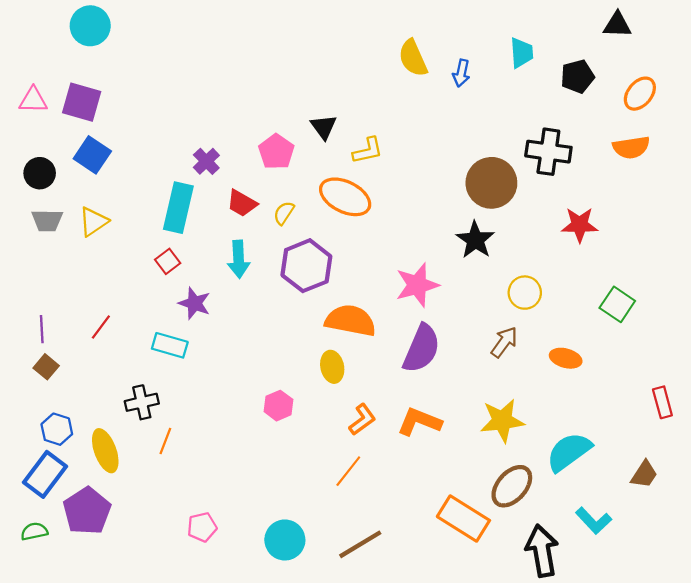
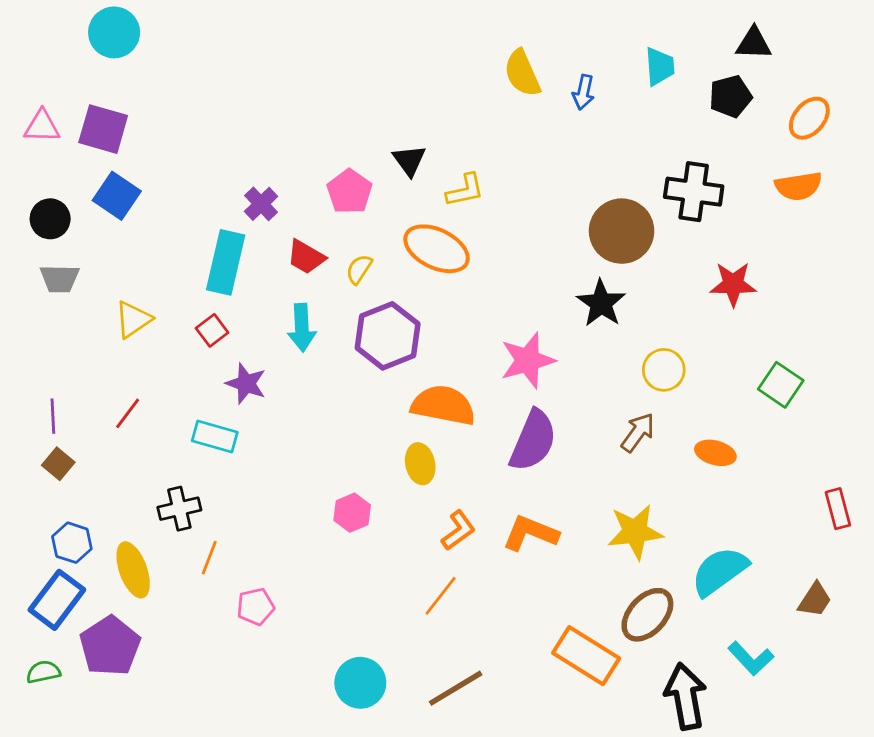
black triangle: (617, 25) -> (754, 43), moved
yellow triangle: (93, 222) -> (133, 320), moved
pink pentagon: (202, 527) -> (256, 607), moved

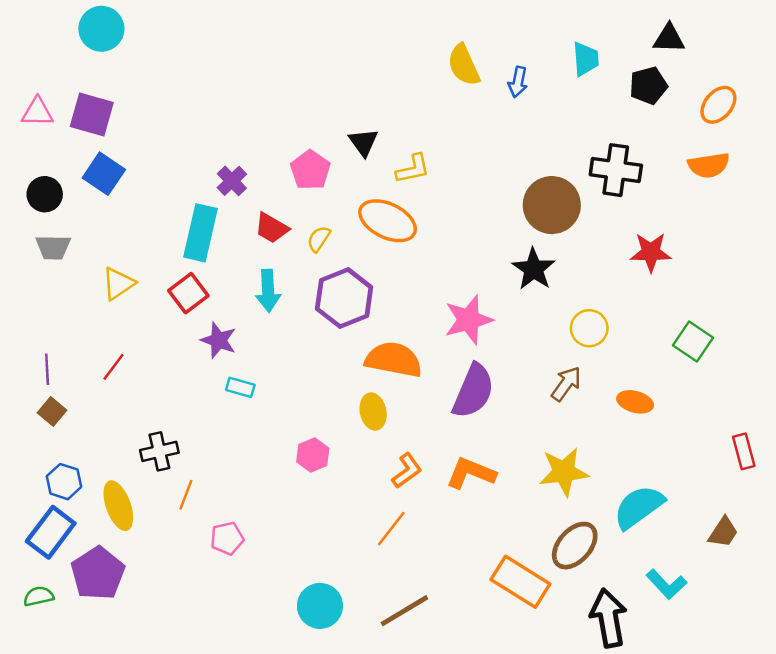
red square: (212, 330) -> (188, 293), size x1.4
cyan rectangle: (215, 437) -> (240, 387), moved, size x0.7

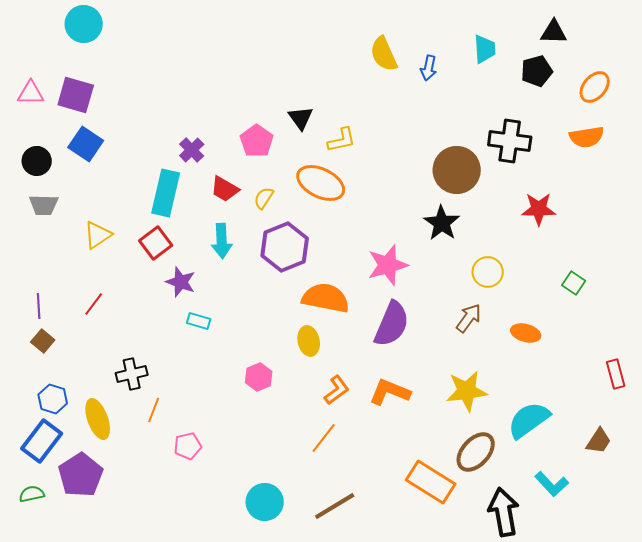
green square: (693, 341) -> (574, 283), size x0.7

